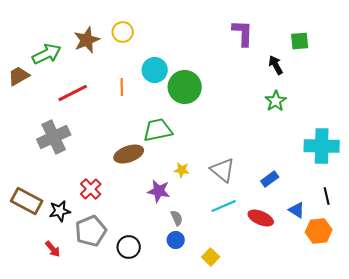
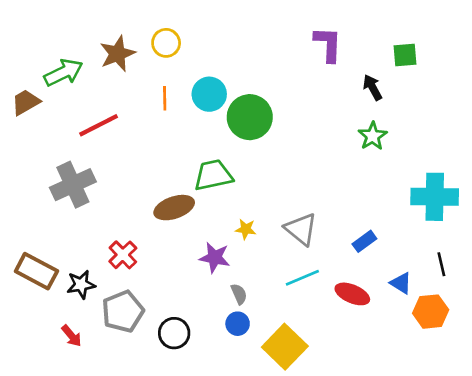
orange line: (122, 87) -> (165, 98), moved
yellow square: (211, 257) -> (285, 347), size x1.8

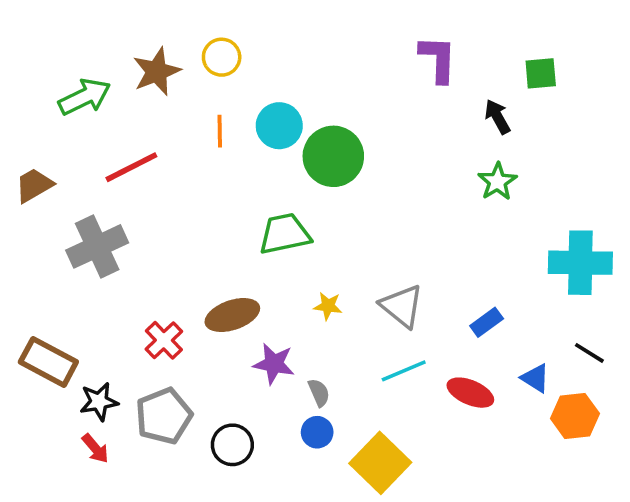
brown trapezoid: (26, 102) -> (34, 185), moved
brown ellipse: (174, 208) -> (232, 315), moved
purple star: (215, 258) -> (274, 364), moved
black line: (441, 264) -> (589, 353), turned -45
black star: (81, 285) -> (99, 402), moved

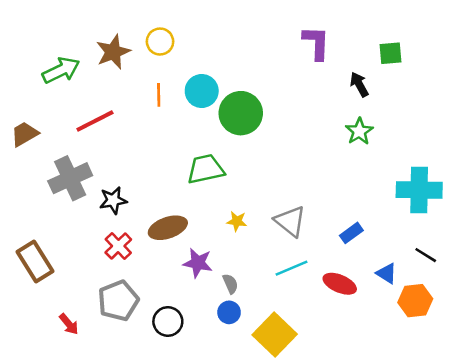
brown rectangle: (48, 362) -> (35, 262), turned 30
black star: (99, 402) -> (113, 200), moved

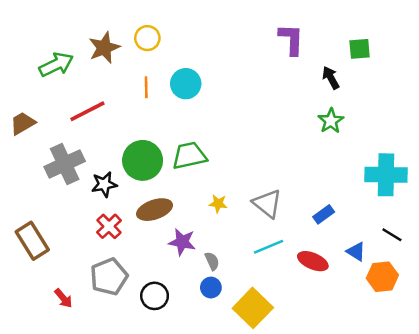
green circle: (241, 113) -> (143, 160), moved

